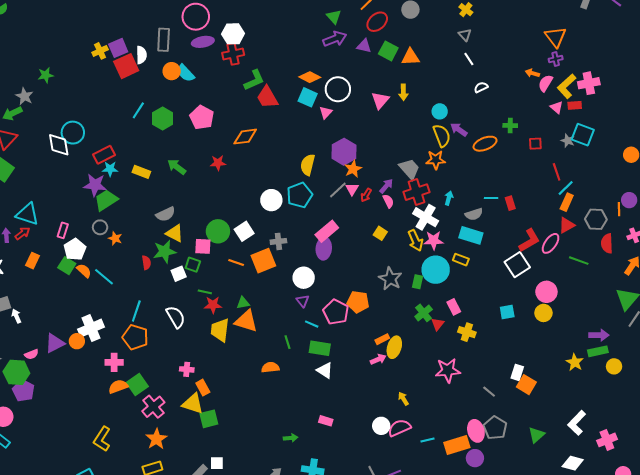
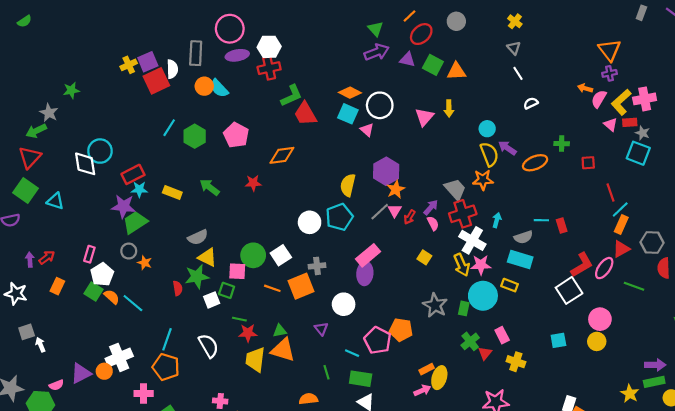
pink triangle: (326, 112) -> (367, 130), turned -32
gray star: (568, 141) -> (642, 133), moved
cyan triangle: (27, 214) -> (55, 201), moved, size x0.7
purple triangle: (303, 301) -> (321, 329), moved

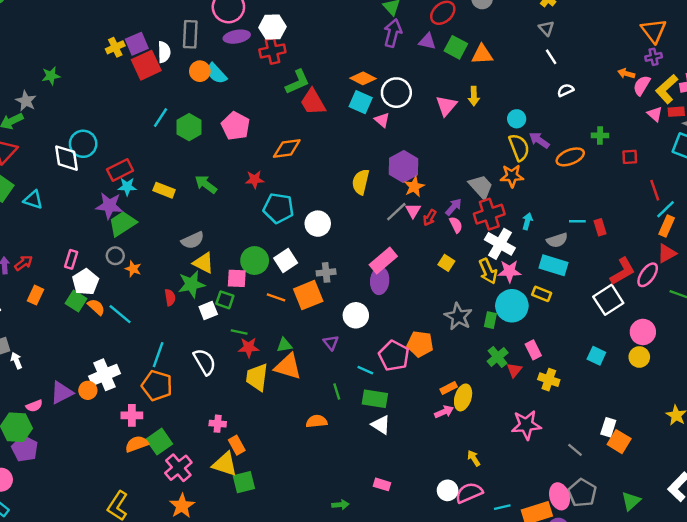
purple arrow: (377, 52) -> (393, 33), turned -55
cyan pentagon: (339, 217) -> (278, 208), moved, turned 30
cyan square: (558, 340) -> (596, 356), turned 35

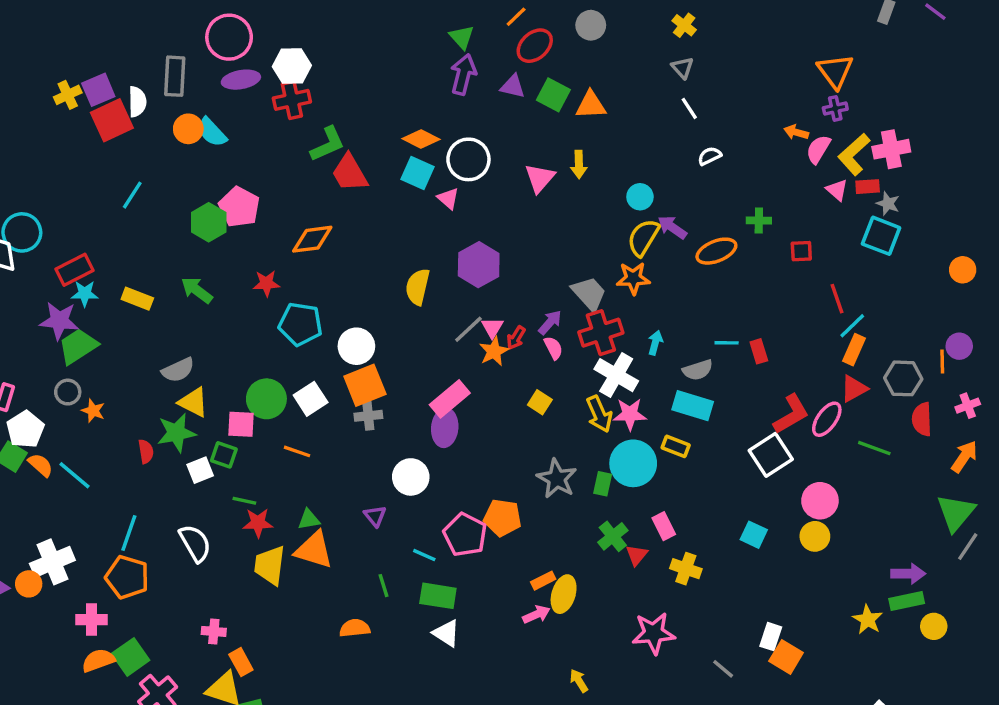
green hexagon: (189, 127) -> (209, 222), moved
yellow semicircle: (519, 147) -> (643, 238), turned -128
orange star: (414, 187) -> (494, 351), moved
orange square: (308, 295) -> (365, 385), moved

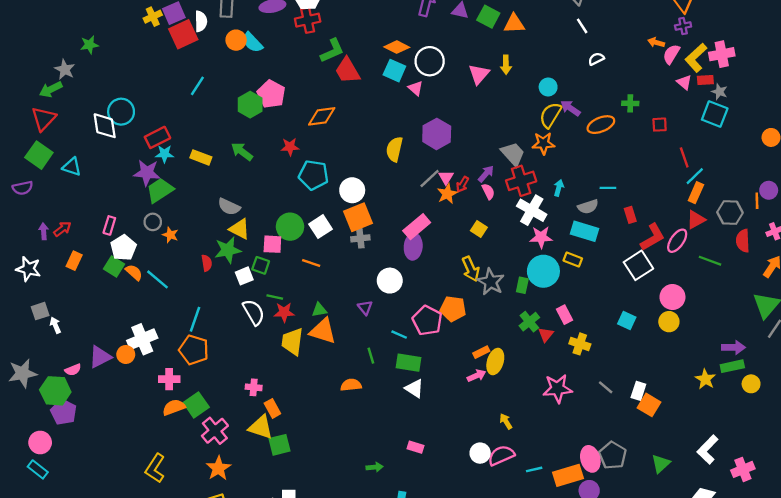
red rectangle: (759, 351) -> (630, 215), moved
gray semicircle: (178, 370) -> (229, 207), turned 50
yellow arrow: (599, 414) -> (471, 269), moved
white semicircle: (195, 543) -> (254, 312), moved
gray line: (723, 669) -> (606, 387), moved

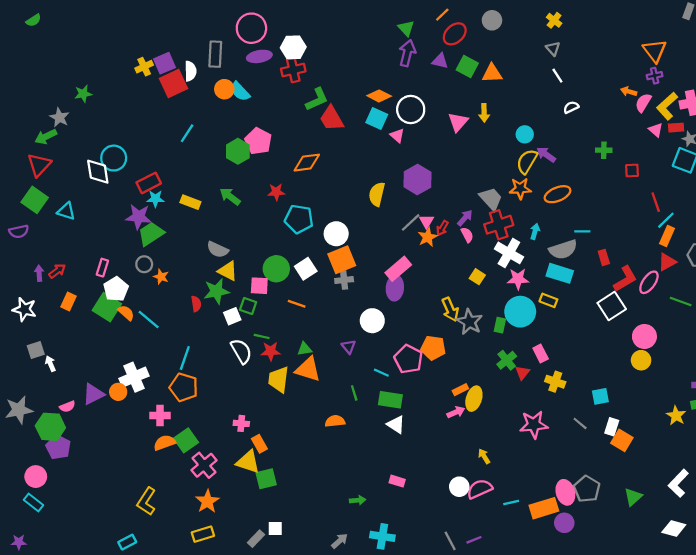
orange ellipse: (601, 125) -> (557, 194), moved
gray semicircle: (588, 207) -> (563, 250), size x1.4
yellow square: (479, 229) -> (477, 277), moved
green square: (114, 267) -> (107, 307), size x1.4
cyan square: (627, 320) -> (600, 396), moved, turned -36

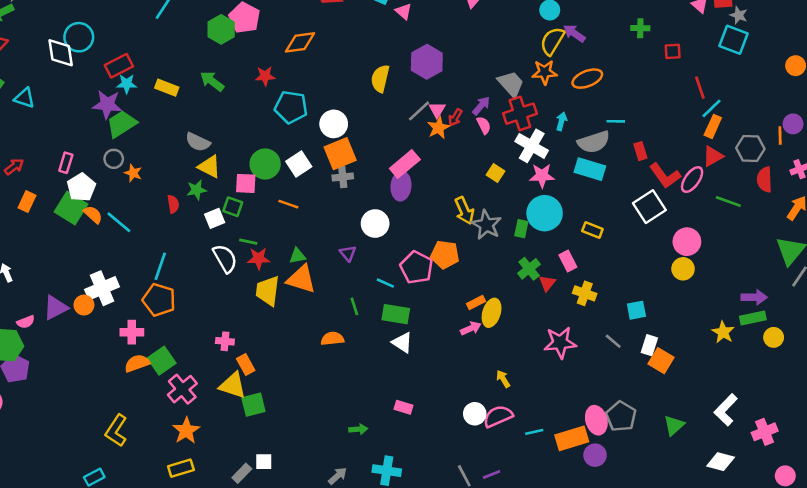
red L-shape: (625, 279) -> (665, 176), turned 84
green star: (216, 291) -> (197, 190), size x0.7
yellow rectangle: (548, 300) -> (592, 230), moved

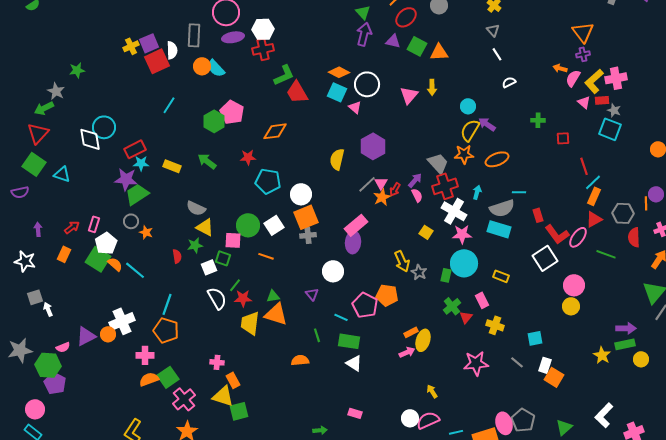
red arrow: (14, 167) -> (72, 227), moved
gray star: (486, 225) -> (419, 272), size x0.7
green line: (248, 242) -> (235, 285), turned -64

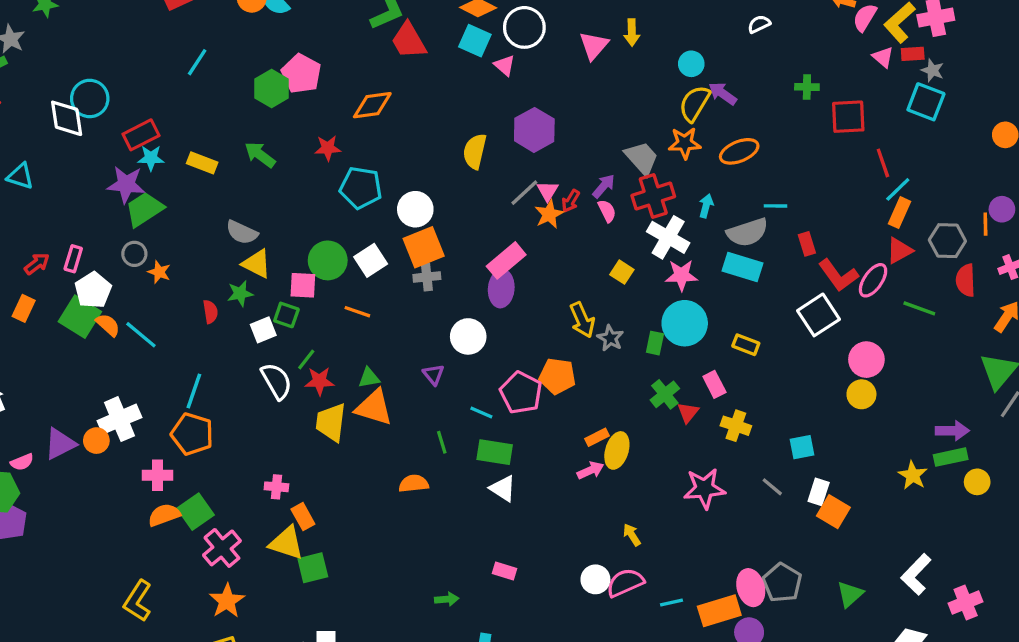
red square: (563, 138) -> (848, 117), size x1.6

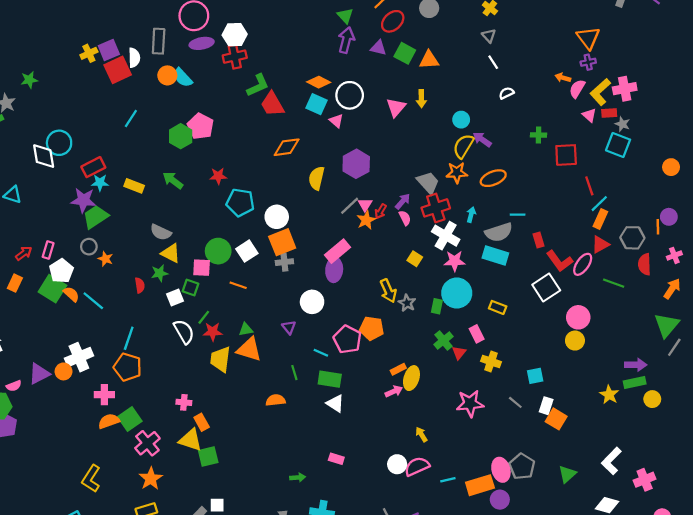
orange diamond: (372, 105) -> (287, 147), moved

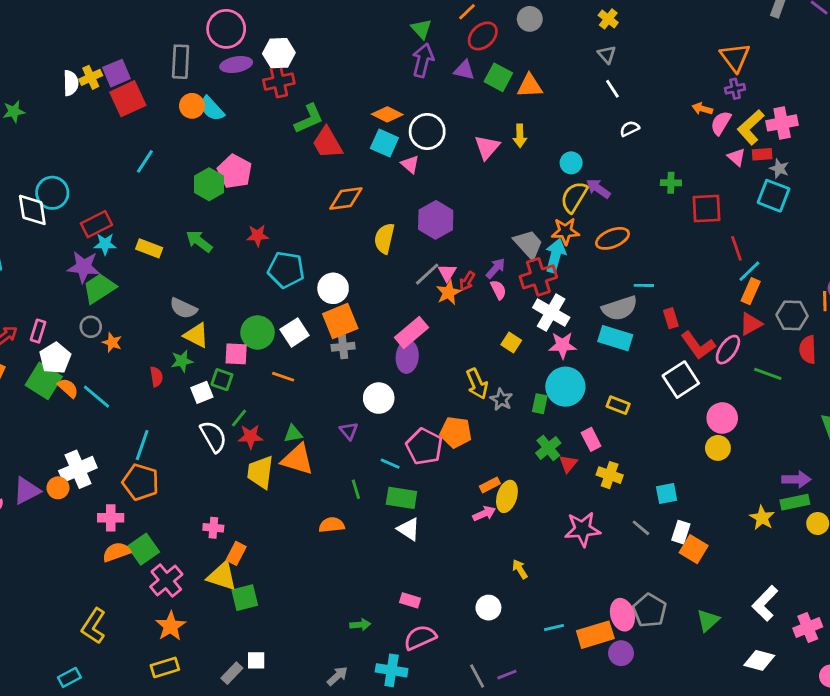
white semicircle: (134, 58) -> (71, 83), moved
cyan arrow: (471, 215) -> (555, 256), moved, size x1.6
orange rectangle: (202, 422) -> (236, 553), turned 56
pink semicircle: (417, 466) -> (420, 638), moved

